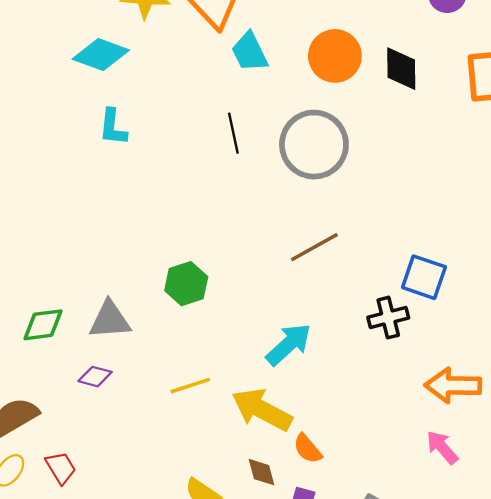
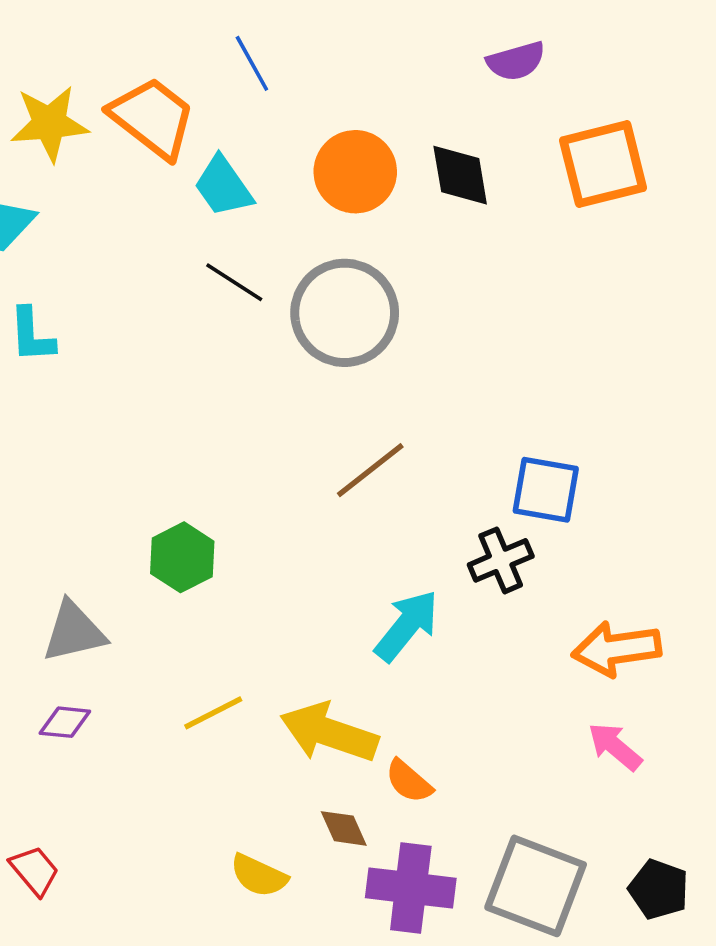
black line: (233, 133) -> (234, 282), moved, turned -36
cyan arrow: (289, 344) -> (407, 626), moved

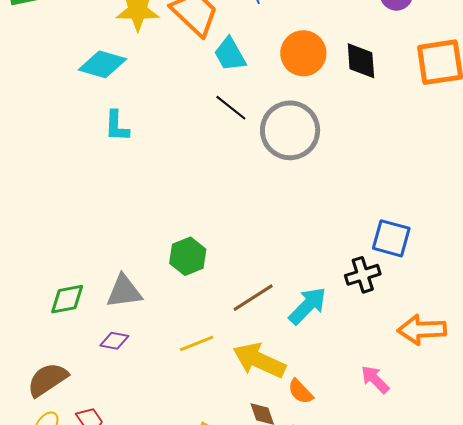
brown line: (370, 470) -> (253, 298), moved
pink arrow: (615, 747) -> (375, 379), moved

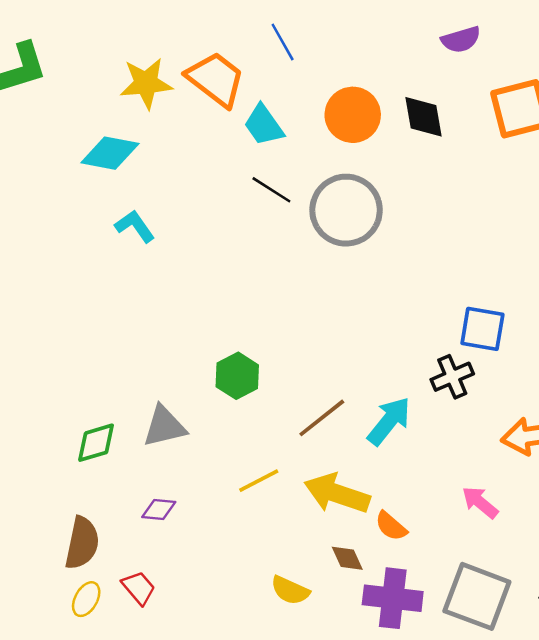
cyan L-shape: (117, 126) -> (135, 226), turned 148
purple diamond: (114, 341) -> (159, 509), moved
brown semicircle: (47, 380) -> (82, 543), turned 141

